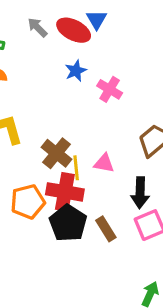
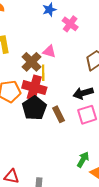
pink triangle: (104, 163) -> (49, 51), moved
black arrow: (140, 193) -> (83, 93), turned 66

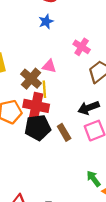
pink cross: (70, 24) -> (82, 47), moved
black pentagon: (34, 108) -> (38, 128), turned 30
green arrow: (83, 160) -> (94, 179), turned -63

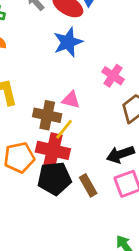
blue star: (46, 22) -> (68, 42), size x1.5
brown cross: (31, 79) -> (47, 115), turned -30
yellow line: (44, 89) -> (64, 129), turned 42

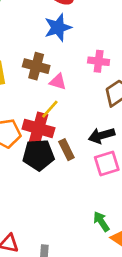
pink cross: (113, 76) -> (99, 61), turned -30
brown cross: (47, 115) -> (36, 66), moved
brown rectangle: (88, 185) -> (66, 150), moved

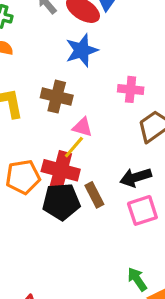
pink triangle: (58, 82) -> (82, 127), moved

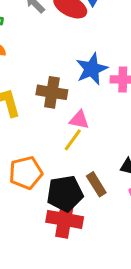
blue star: (82, 50) -> (92, 69), moved
red cross: (61, 170) -> (65, 219), moved

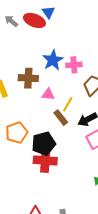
yellow line: (73, 140) -> (68, 104), moved
brown rectangle: (96, 184) -> (61, 118), moved

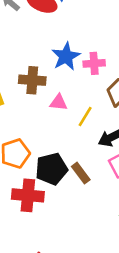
brown rectangle: (61, 118) -> (81, 173), moved
red cross: (45, 160) -> (28, 195), moved

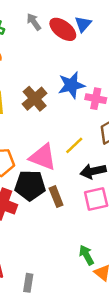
brown cross: (32, 80) -> (35, 99), turned 30
pink triangle: (59, 102) -> (43, 157), moved, size x1.6

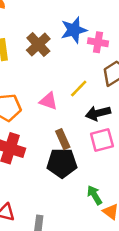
pink triangle: (43, 157) -> (48, 101), size x0.7
black pentagon: (30, 185) -> (62, 163), moved

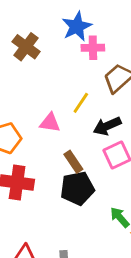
blue star: (74, 30) -> (77, 26), moved
brown cross: (38, 45) -> (26, 47), moved

